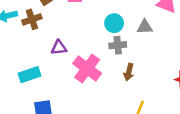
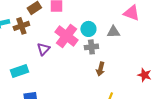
purple triangle: (59, 48) -> (43, 49), turned -40
pink cross: (87, 68) -> (66, 36), moved

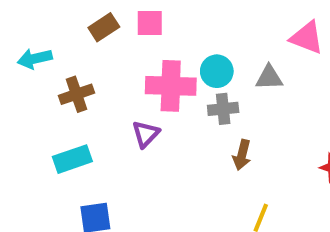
brown cross: (21, 26) -> (77, 94), moved
pink cross: (66, 36) -> (171, 86), turned -35
purple triangle: (43, 49) -> (146, 134), moved

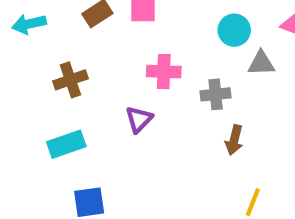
cyan arrow: (35, 59) -> (29, 24), moved
cyan circle: (217, 71) -> (234, 30), moved
pink cross: (171, 86) -> (164, 72), size x0.7

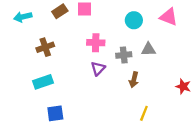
gray triangle: (261, 63) -> (148, 49), moved
purple triangle: (139, 119) -> (98, 68), moved

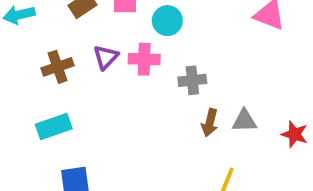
cyan circle: (134, 20) -> (167, 21), moved
gray triangle: (148, 49) -> (244, 121), moved
purple triangle: (98, 68) -> (106, 57), moved

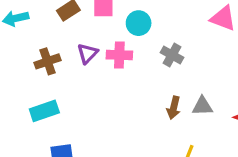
gray cross: (192, 80) -> (172, 55), moved, turned 35

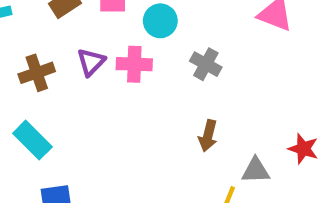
gray triangle: (202, 106) -> (256, 170), moved
cyan rectangle: (44, 111) -> (32, 140), turned 64

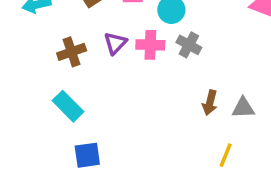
gray cross: (206, 64) -> (189, 45), moved
gray triangle: (256, 170) -> (243, 108), moved

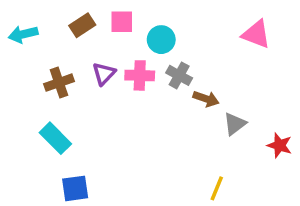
brown arrow: (210, 103) -> (206, 99), moved, turned -85
gray triangle: (243, 108) -> (235, 124), moved, turned -35

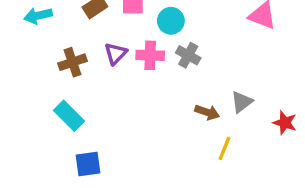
brown arrow: (206, 99) -> (207, 112), moved
yellow line: (217, 188) -> (224, 149), moved

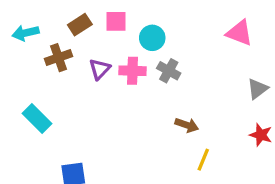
brown cross: (72, 62) -> (58, 58), moved
gray triangle: (242, 102) -> (258, 89), moved
cyan rectangle: (69, 116) -> (37, 118), moved

